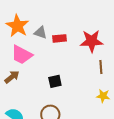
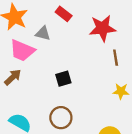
gray triangle: (40, 33) -> (43, 33), moved
red rectangle: (60, 38) -> (64, 14), moved, turned 48

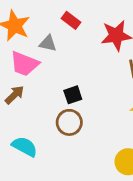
brown circle: (61, 118) -> (69, 122), moved

